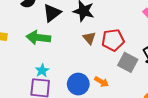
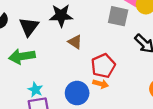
red pentagon: (113, 40) -> (103, 66), moved
gray square: (128, 62) -> (118, 16), moved

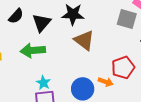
brown triangle: (75, 42) -> (84, 40), size x1.5
red pentagon: (103, 66) -> (123, 68), moved

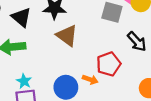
black triangle: (42, 23) -> (21, 17), turned -30

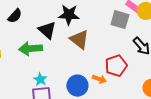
black triangle: (21, 17) -> (47, 30), moved

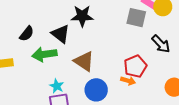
black semicircle: (15, 16) -> (27, 34), moved
brown triangle: (79, 39) -> (84, 61), moved
orange arrow: (99, 79) -> (128, 81), moved

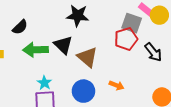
black triangle: (60, 34) -> (63, 45), moved
brown triangle: (84, 61) -> (87, 57), moved
red pentagon: (135, 66) -> (126, 39), moved

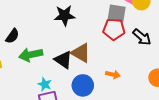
red pentagon: (126, 39) -> (114, 29), turned 30
black triangle: (63, 45) -> (63, 60), moved

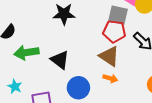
brown triangle: (81, 53) -> (109, 56), moved
cyan star: (45, 84) -> (15, 86), moved

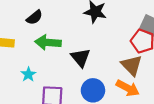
orange arrow: (110, 78) -> (128, 88), size x1.5

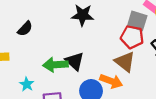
green arrow: (48, 42) -> (55, 65), moved
orange arrow: (128, 88) -> (111, 81), moved

